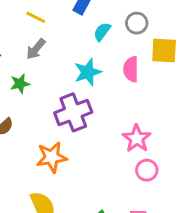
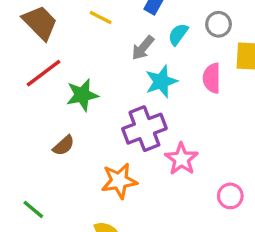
gray arrow: (36, 49) -> (143, 48), moved
green star: (20, 84) -> (82, 95), size x1.4
pink star: (137, 138) -> (181, 159), moved

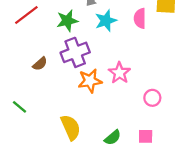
green star: (82, 95) -> (67, 21), moved
purple cross: (144, 129) -> (75, 52), moved
orange star: (119, 181) -> (90, 81), moved

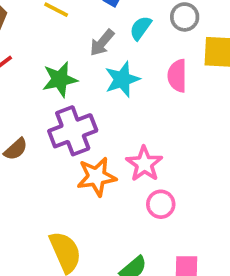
pink circle: (152, 98) -> (161, 204), moved

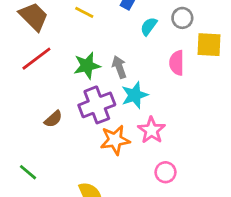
gray arrow: (102, 43) -> (119, 67), moved, turned 120
cyan star: (122, 79) -> (135, 95), moved
pink circle: (161, 204) -> (166, 172), moved

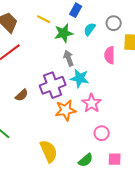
green star: (87, 66) -> (64, 33), moved
cyan star: (135, 95) -> (80, 78), turned 30

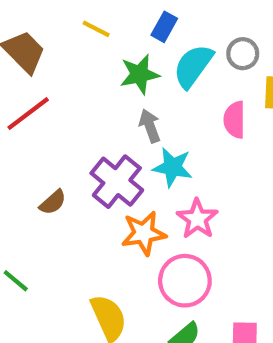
yellow line: (44, 19) -> (96, 29), moved
cyan semicircle: (90, 29) -> (193, 66), size x1.6
purple cross: (53, 85) -> (117, 182), turned -30
pink circle: (102, 133) -> (185, 281), moved, size x1.6

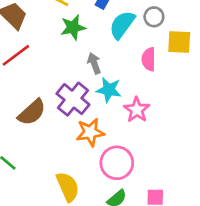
green star: (140, 74) -> (73, 27), moved
brown semicircle: (53, 202) -> (32, 112), size x1.6
pink star: (197, 219) -> (137, 110), moved

